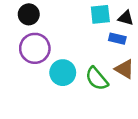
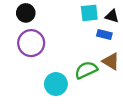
cyan circle: (63, 73) -> (56, 84), moved
green semicircle: (97, 79) -> (86, 70), turned 105

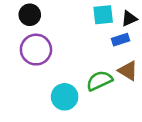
black triangle: (112, 16) -> (129, 18), turned -40
blue rectangle: (104, 34) -> (121, 40), turned -32

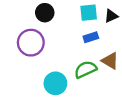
black circle: (30, 15) -> (45, 13), moved
blue rectangle: (121, 40) -> (91, 37), moved

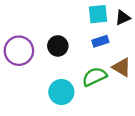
black circle: (45, 13) -> (58, 46), moved
purple circle: (31, 43) -> (19, 51), moved

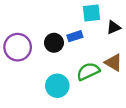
black triangle: (123, 18) -> (113, 27), moved
blue rectangle: (100, 41) -> (75, 36), moved

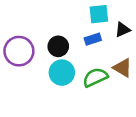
blue rectangle: (75, 36) -> (93, 39), moved
cyan circle: (57, 86) -> (62, 73), moved

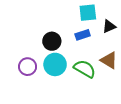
purple circle: (19, 51) -> (28, 67), moved, size x0.7
green semicircle: (95, 77) -> (85, 69), turned 55

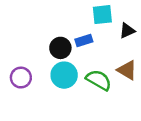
blue rectangle: (83, 35) -> (84, 40), moved
purple circle: (28, 67) -> (21, 78), moved

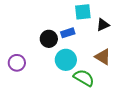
cyan circle: (64, 75) -> (66, 60), moved
green semicircle: (99, 80) -> (84, 78), moved

